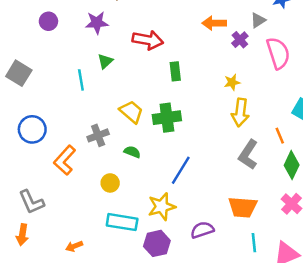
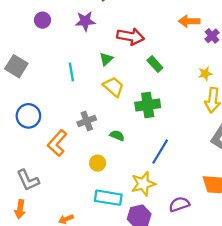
green triangle: (105, 61) -> (106, 59), moved
green rectangle: (175, 71) -> (155, 64), turned -35
yellow trapezoid: (131, 112) -> (113, 87), moved

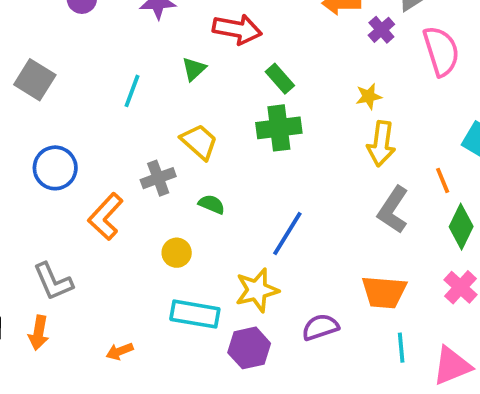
cyan line: (71, 72) -> (132, 91), turned 30
yellow trapezoid: (113, 87) -> (199, 142), moved
green cross: (148, 105) -> (279, 128), moved

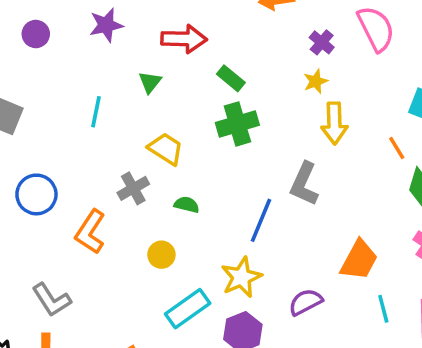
purple cross: (381, 30) -> (322, 42), moved
gray L-shape: (393, 210) -> (304, 184), moved
orange trapezoid: (384, 292) -> (359, 260), turned -57
cyan rectangle: (195, 314) -> (188, 309), turned -36

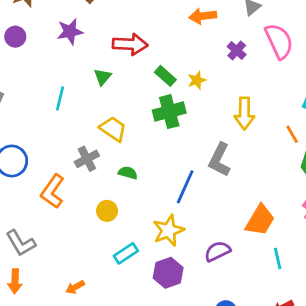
yellow star: (316, 81) -> (197, 80), moved
cyan rectangle: (188, 309) -> (126, 253), size x0.7

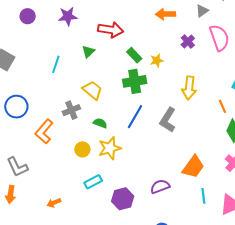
blue line: (185, 187) -> (135, 117), moved
yellow star: (168, 230) -> (110, 148), moved

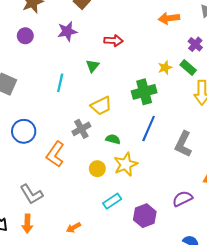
red arrow: (111, 30) -> (113, 41), size x0.7
green rectangle: (134, 55) -> (188, 67), moved
yellow trapezoid: (92, 90) -> (101, 106), turned 120
gray L-shape: (168, 120) -> (183, 144), moved

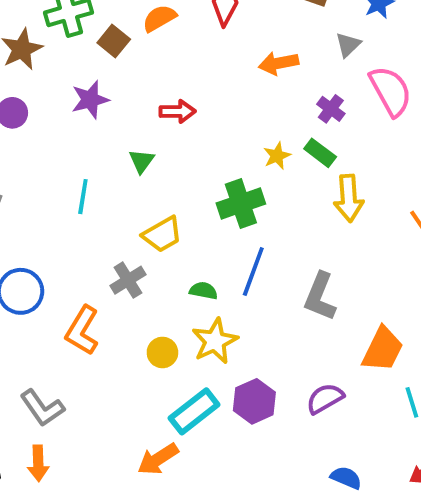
green semicircle: (113, 139) -> (204, 291), moved
cyan rectangle: (112, 201) -> (194, 411), size x1.4
purple hexagon: (145, 216) -> (254, 401), moved
orange arrow: (74, 228) -> (158, 459), moved, size x1.5

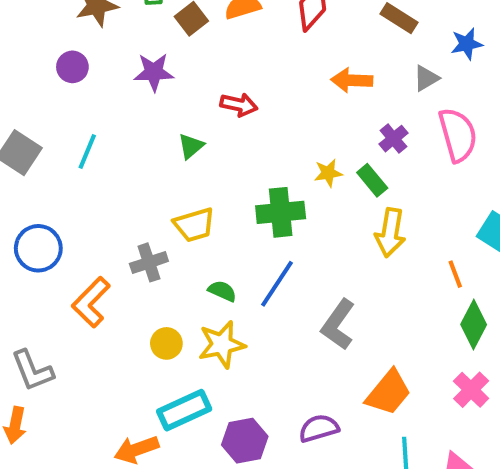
cyan line: (83, 197) -> (87, 152), moved
purple hexagon: (254, 401) -> (245, 441), moved

